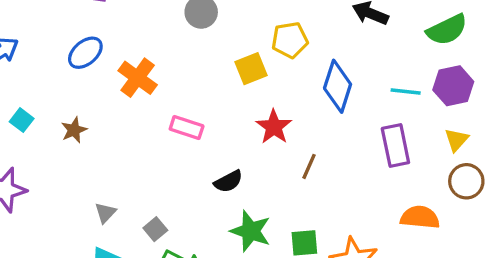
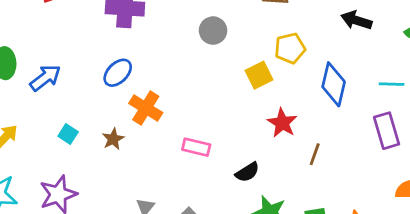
orange cross: (138, 78) -> (146, 108), moved
pink rectangle: (187, 128) -> (196, 147), moved

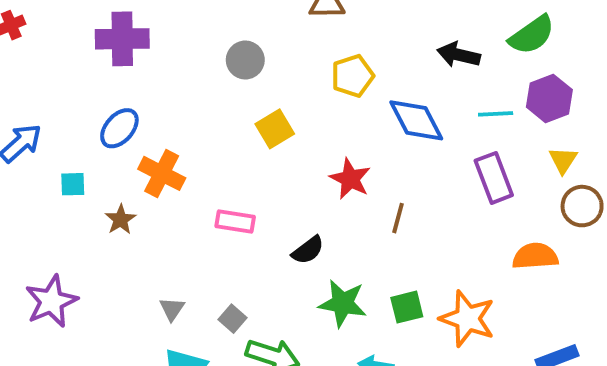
black arrow: (356, 20) -> (459, 55), moved
yellow square: (259, 75) -> (275, 129), moved
blue diamond: (334, 84) -> (416, 120), turned -36
cyan square: (68, 134) -> (73, 184), moved, turned -30

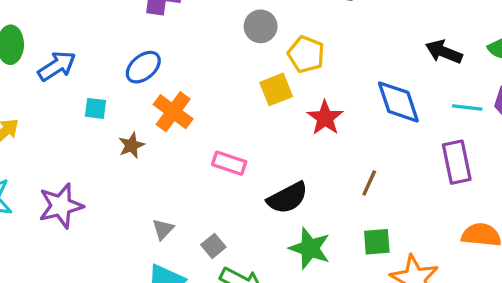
yellow pentagon: (353, 76) -> (306, 54), moved, turned 30
red star: (350, 179) -> (325, 118), moved
black semicircle: (308, 250) -> (287, 198), size x1.4
green square: (407, 307) -> (377, 242), moved

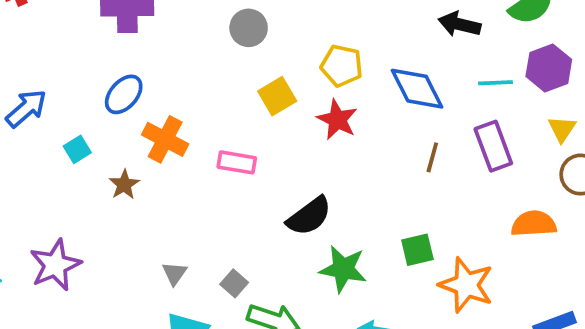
yellow pentagon: (306, 54) -> (342, 66), moved
cyan square: (95, 108) -> (77, 149), turned -30
pink rectangle: (229, 163) -> (237, 162), moved
brown line: (369, 183) -> (432, 157), moved

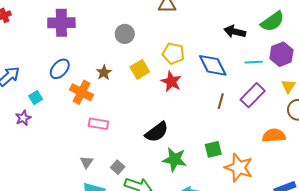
purple rectangle: (493, 146) -> (253, 95), turned 65
pink rectangle: (237, 162) -> (98, 124), moved
brown star: (124, 185) -> (104, 73), moved
purple star: (55, 265) -> (23, 118), moved, size x0.6

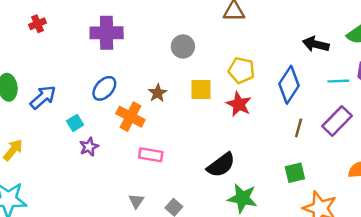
blue diamond: (213, 65) -> (289, 85), turned 60
yellow square: (140, 69) -> (201, 89), turned 30
purple star: (23, 118) -> (89, 147), moved
green square: (213, 149) -> (295, 173), moved

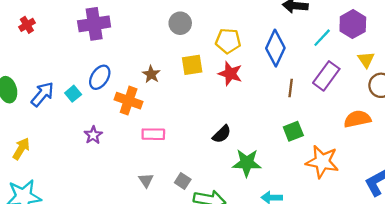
gray circle: (183, 46) -> (180, 23), moved
cyan line: (338, 81) -> (322, 38), turned -36
cyan square: (75, 123) -> (73, 94), moved
black semicircle: (221, 165) -> (222, 134), size x0.7

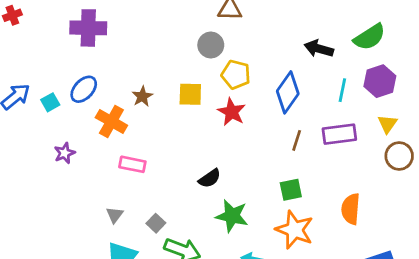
gray circle: (180, 23) -> (211, 45), moved
cyan line: (322, 38) -> (342, 90), turned -42
purple rectangle: (326, 76) -> (339, 134), turned 36
orange semicircle: (357, 119) -> (351, 209), moved, turned -84
orange star: (322, 162) -> (295, 230), moved

